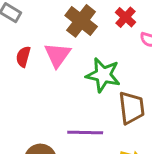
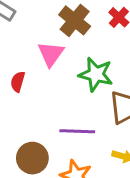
red semicircle: (23, 57) -> (18, 82), moved

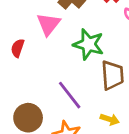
purple line: (77, 131) -> (70, 95), turned 48

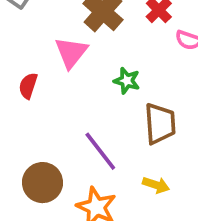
green star: (89, 44) -> (127, 81), size x0.6

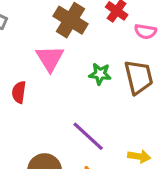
brown trapezoid: (160, 124) -> (139, 77), moved

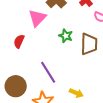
red semicircle: (19, 92) -> (19, 41), moved

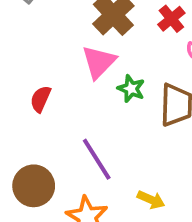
pink triangle: (37, 18) -> (99, 62), moved

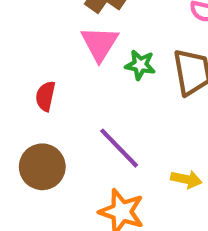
brown circle: (34, 186) -> (42, 167), moved

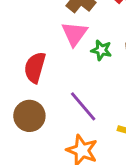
red semicircle: (45, 96) -> (35, 67), size x1.5

